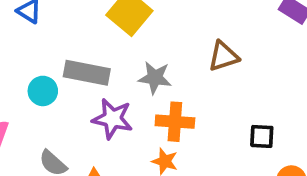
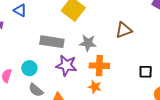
cyan circle: (43, 91) -> (29, 68), moved

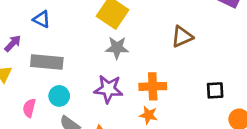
gray rectangle: (52, 42) -> (47, 62), moved
gray star: (88, 43) -> (117, 48), moved

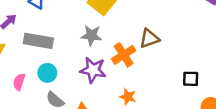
brown triangle: (182, 37) -> (149, 38), moved
gray star: (117, 48) -> (91, 35), moved
orange cross: (153, 86) -> (124, 55), moved, turned -35

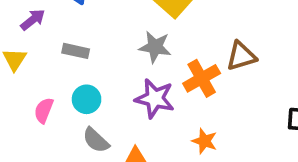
gray rectangle: (38, 41) -> (76, 51), size x0.6

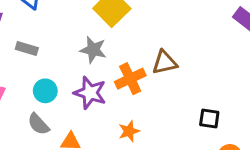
cyan circle: (87, 99) -> (45, 91), moved
orange star: (204, 141) -> (129, 131), turned 30

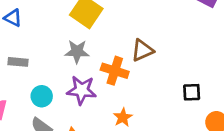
orange cross: (130, 79) -> (115, 71), turned -36

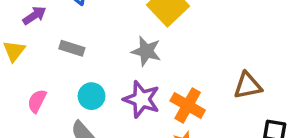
brown triangle: (142, 50) -> (248, 86), moved
orange cross: (115, 71) -> (188, 105), moved

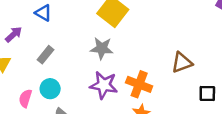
gray rectangle: (72, 48) -> (45, 55), turned -60
cyan circle: (92, 96) -> (50, 89), moved

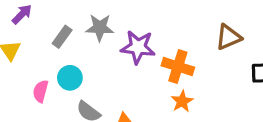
gray star: (102, 48) -> (100, 28), moved
purple star: (104, 85) -> (138, 47), moved

